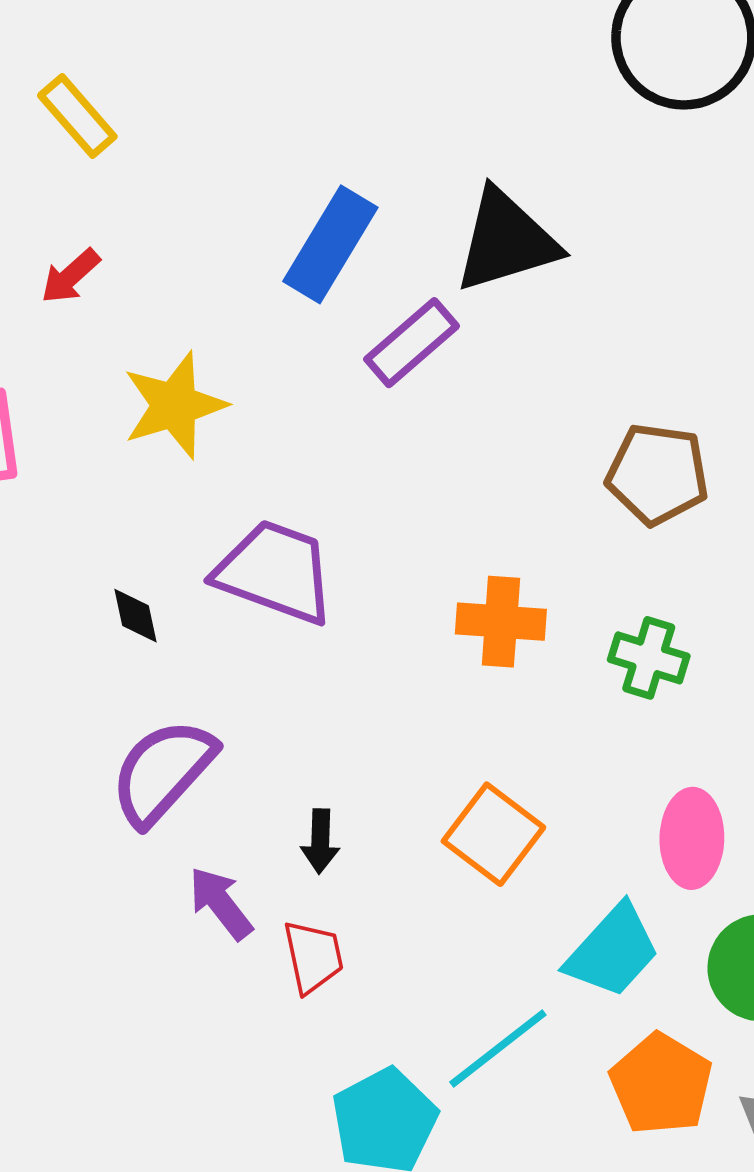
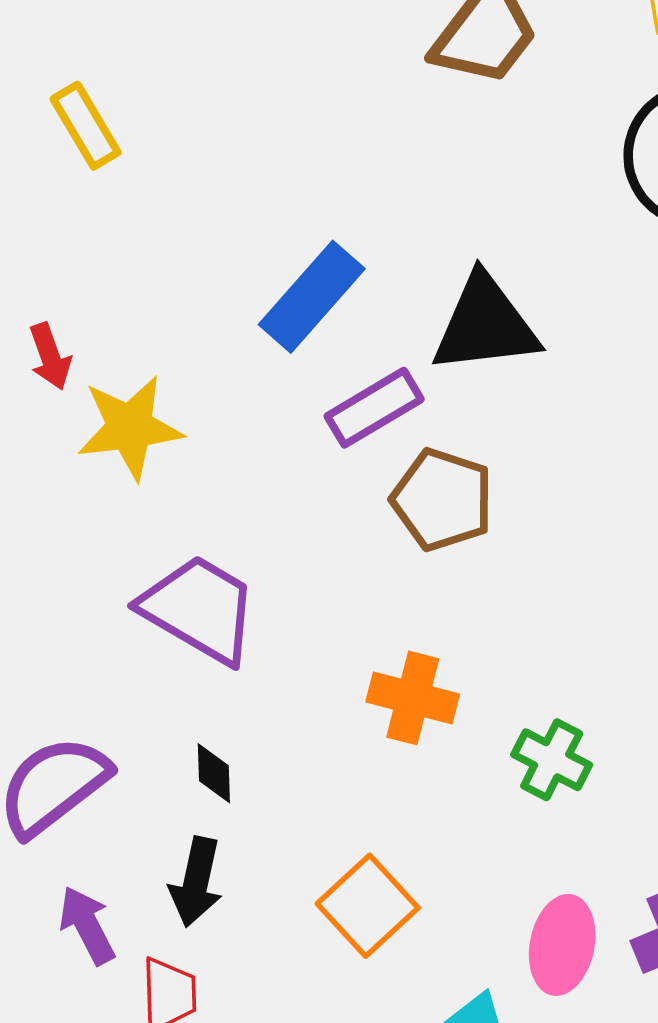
red arrow: (70, 276) -> (50, 356), moved, turned -78
brown pentagon: (657, 474) -> (442, 500), moved
black diamond: (135, 616) -> (214, 773), moved
black arrow: (320, 841) -> (196, 882), size x1.4

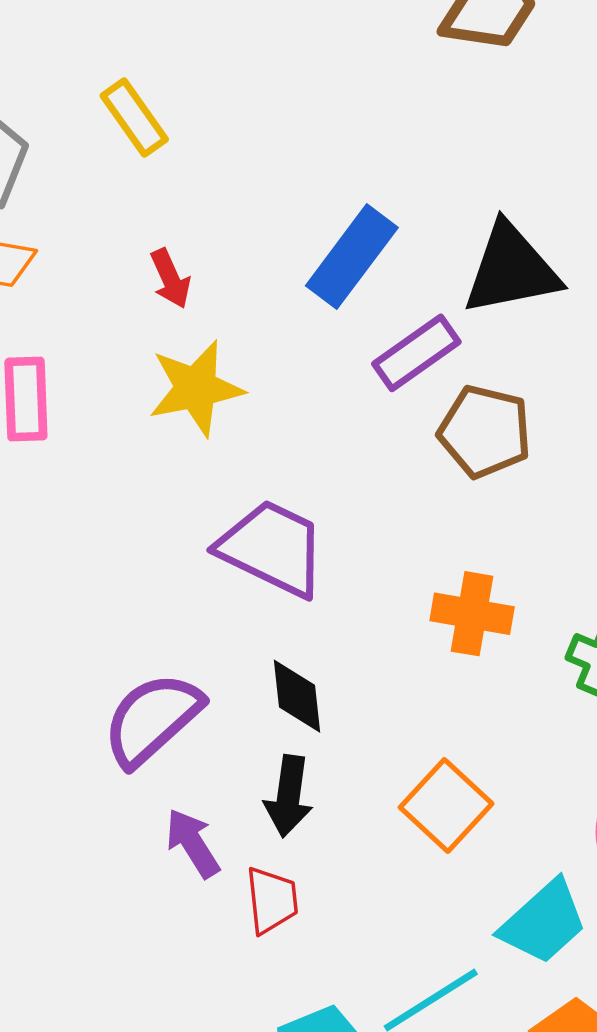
red arrow: (50, 356) -> (170, 279), moved
black diamond: (214, 773) -> (297, 696), size x1.4

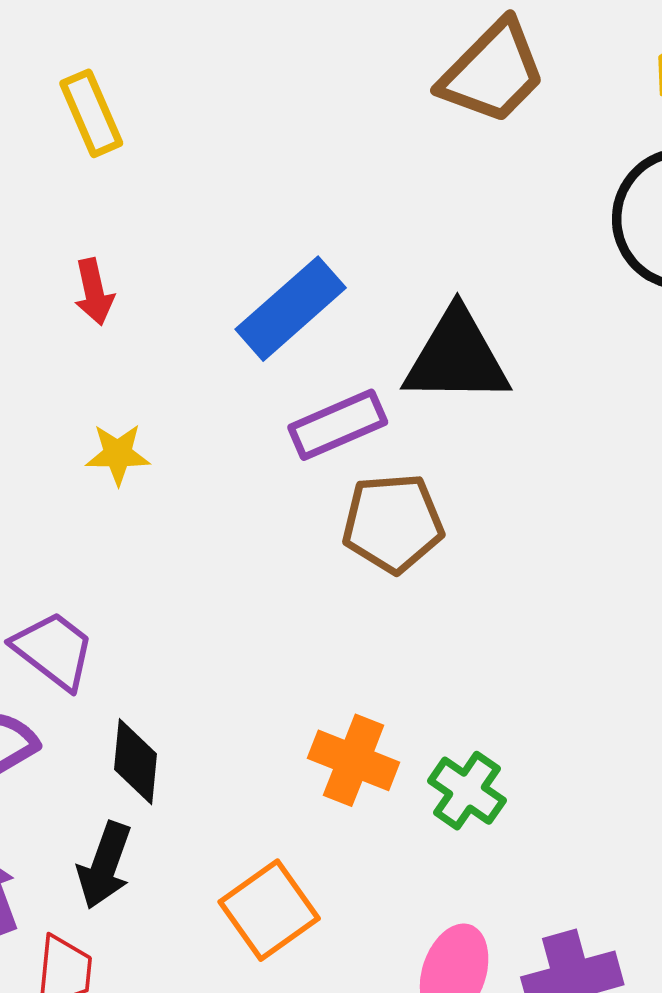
yellow star: (196, 388) -> (118, 454), moved, size x0.6
brown pentagon: (485, 432) -> (393, 523), turned -30
purple trapezoid: (272, 548) -> (54, 650), moved, size x0.7
orange cross: (472, 614) -> (354, 760), moved

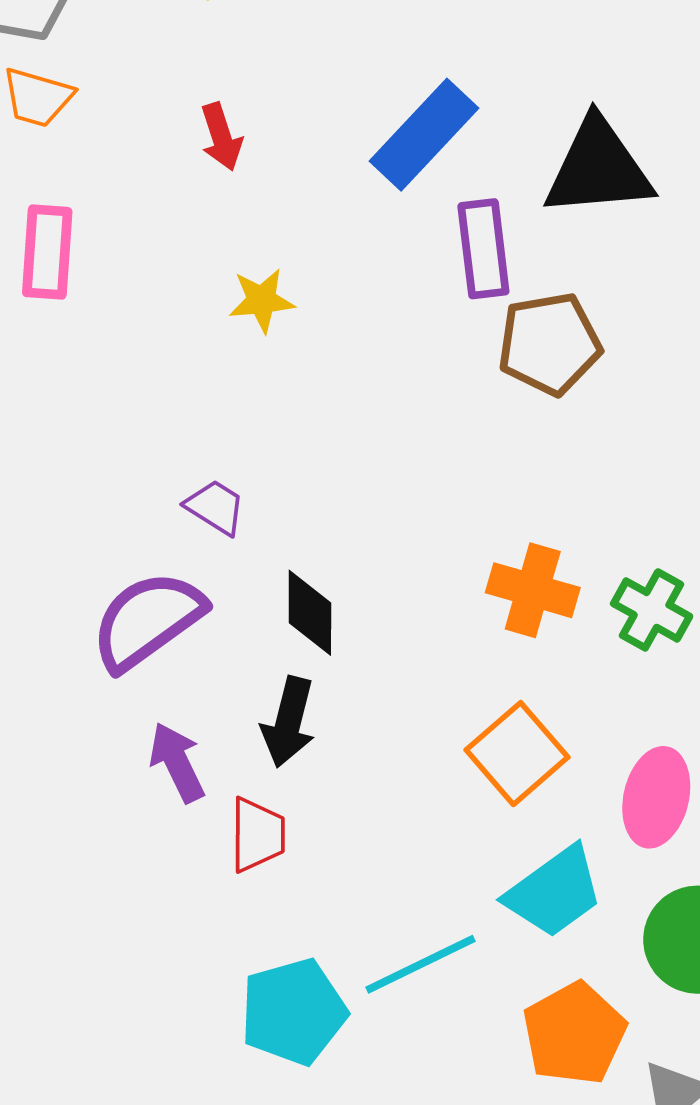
purple rectangle: (338, 425) -> (483, 249), turned -68
purple trapezoid: (54, 650) -> (215, 507), size x0.7
orange square: (269, 910) -> (517, 754), moved

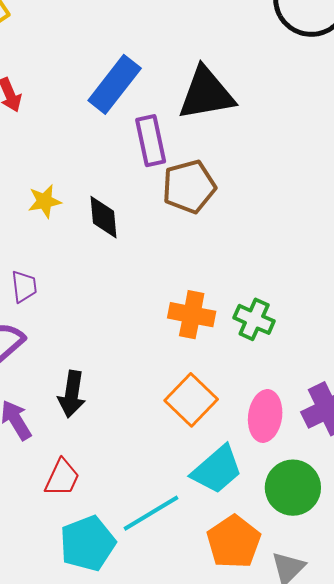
yellow star: (262, 300) -> (45, 201), moved
purple trapezoid: (215, 507) -> (24, 286), turned 56
black diamond: (310, 613) -> (103, 217), moved
red trapezoid: (257, 835) -> (62, 478), moved, turned 30

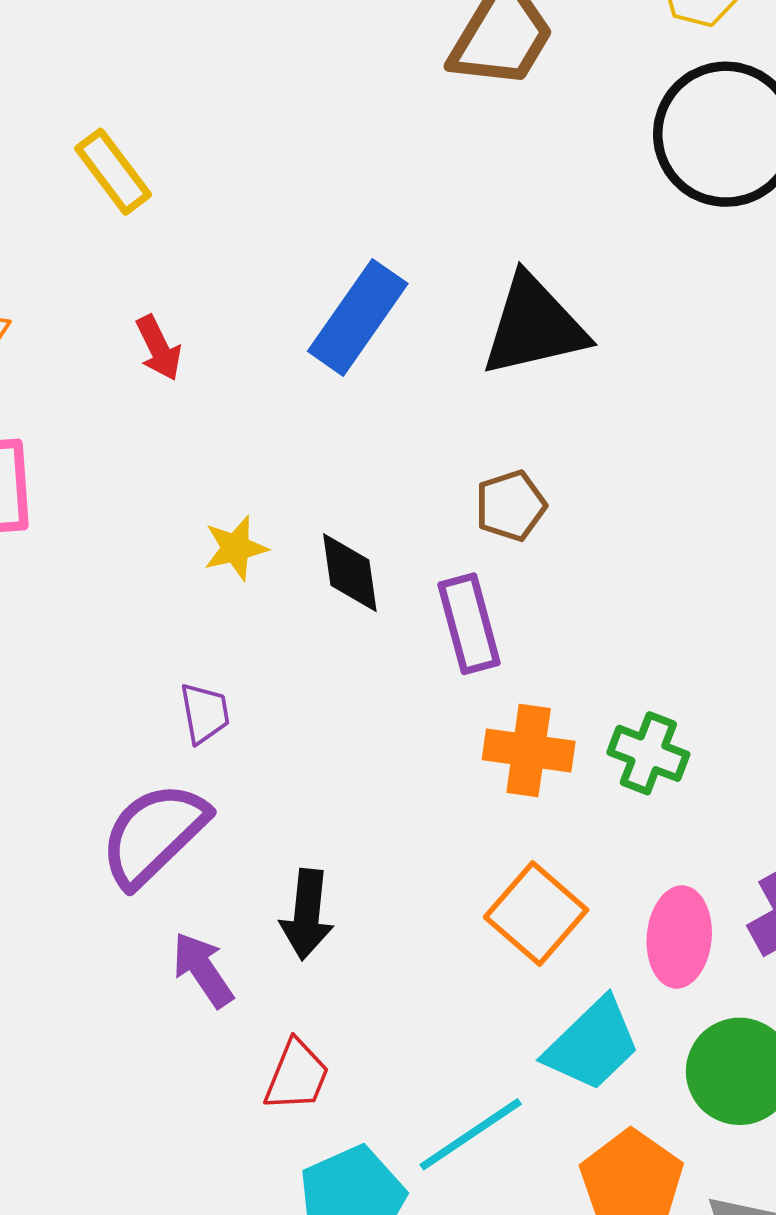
purple rectangle: (151, 141) -> (469, 624), moved
brown pentagon: (189, 187) -> (511, 506), size x0.7

